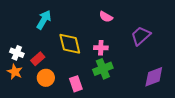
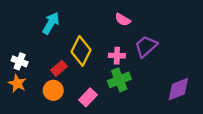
purple trapezoid: (141, 36) -> (146, 46), moved
yellow diamond: (70, 44) -> (81, 51), turned 40
red rectangle: (38, 59) -> (59, 68), moved
pink rectangle: (76, 84) -> (88, 97), turned 63

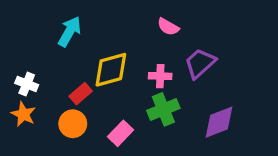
yellow diamond: (81, 51) -> (111, 70), turned 48
purple diamond: (178, 89) -> (219, 122), moved

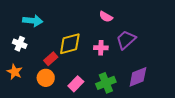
cyan arrow: (70, 32) -> (33, 21), moved, turned 66
white cross: (27, 84) -> (20, 44), moved
green cross: (163, 109) -> (106, 83), moved

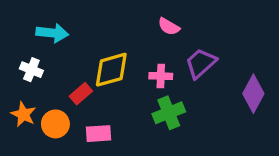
purple diamond: (138, 77) -> (253, 94), moved, turned -40
orange circle: (46, 78) -> (55, 124), moved
green cross: (106, 83) -> (169, 113), moved
pink rectangle: (76, 84) -> (99, 134), moved, turned 42

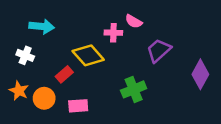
yellow diamond: (111, 70) -> (88, 55), turned 64
pink cross: (161, 76) -> (113, 33), moved

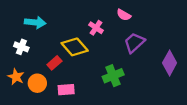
pink semicircle: (134, 21) -> (124, 15), moved
pink cross: (113, 33) -> (96, 28), turned 32

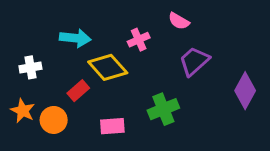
cyan arrow: (35, 22) -> (75, 38), moved
pink cross: (96, 28) -> (139, 40), turned 32
white cross: (21, 47) -> (30, 67), turned -32
pink rectangle: (66, 90) -> (112, 126), moved

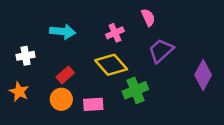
pink semicircle: (179, 21) -> (148, 17), turned -144
yellow diamond: (108, 67) -> (111, 65), moved
orange circle: (54, 120) -> (61, 99), moved

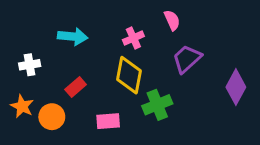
yellow diamond: (111, 65) -> (129, 75), turned 52
orange circle: (61, 99) -> (52, 117), moved

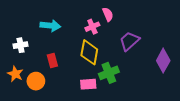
pink semicircle: (172, 20) -> (108, 14), moved
red rectangle: (76, 87) -> (52, 61), turned -64
pink rectangle: (108, 121) -> (88, 84), moved

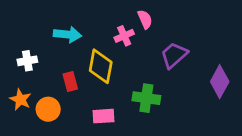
yellow diamond: (89, 52) -> (101, 66), moved
green cross: (109, 73) -> (146, 98), turned 30
pink rectangle: (88, 84) -> (103, 116), moved

